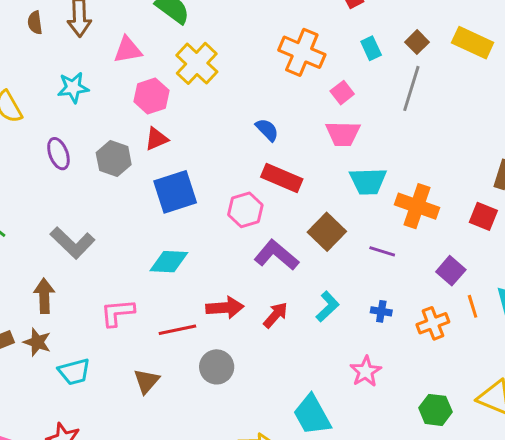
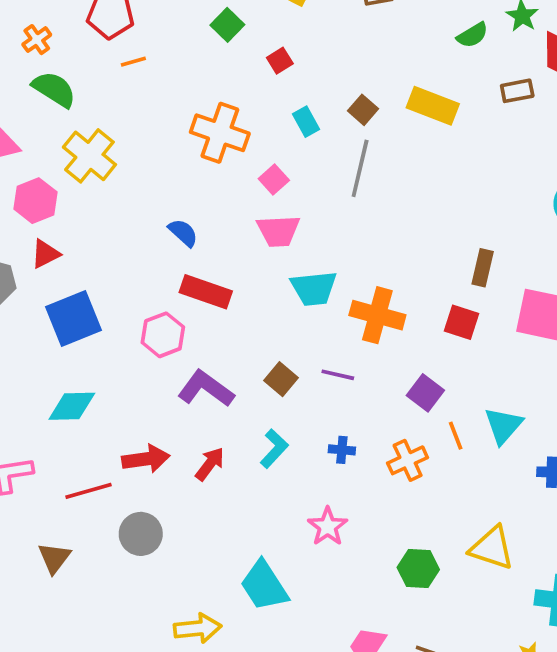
brown square: (327, 232) -> (281, 379), moved, size x0.7

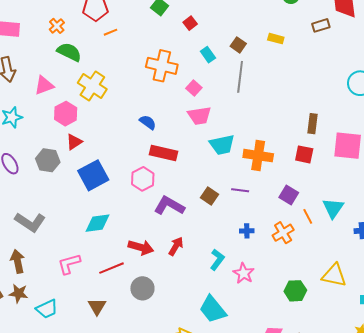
yellow rectangle: (433, 106) -> (276, 39), size x0.6
cyan L-shape: (274, 449) -> (217, 260), moved
red arrow: (146, 459) -> (141, 247), turned 30

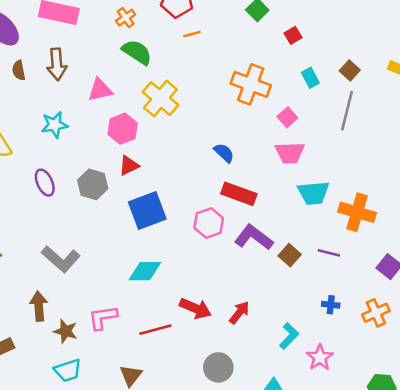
purple L-shape: (169, 206) -> (254, 237), moved
gray circle: (142, 288) -> (218, 367), moved
brown star: (18, 293) -> (66, 331), moved

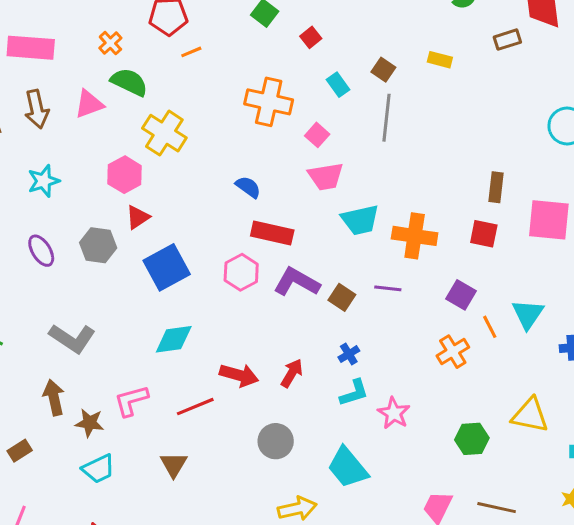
pink triangle: (100, 90) -> (89, 104), moved
blue cross: (331, 305) -> (349, 354), moved, turned -30
cyan L-shape: (289, 336) -> (354, 393), turned 36

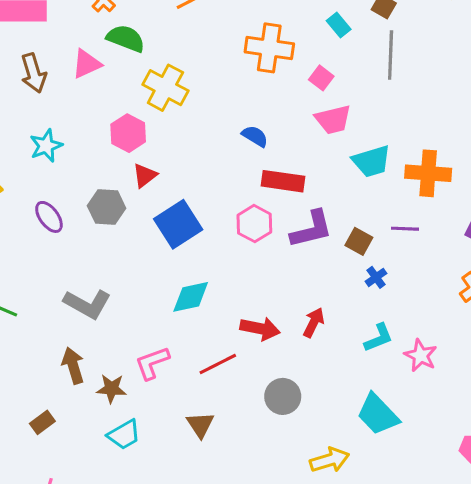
purple L-shape: (297, 282) -> (312, 229), turned 141
blue cross: (349, 354) -> (376, 277), moved
gray circle: (276, 441) -> (283, 396), moved

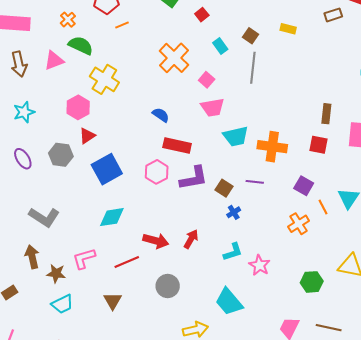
orange cross: (269, 48) -> (174, 58), turned 32

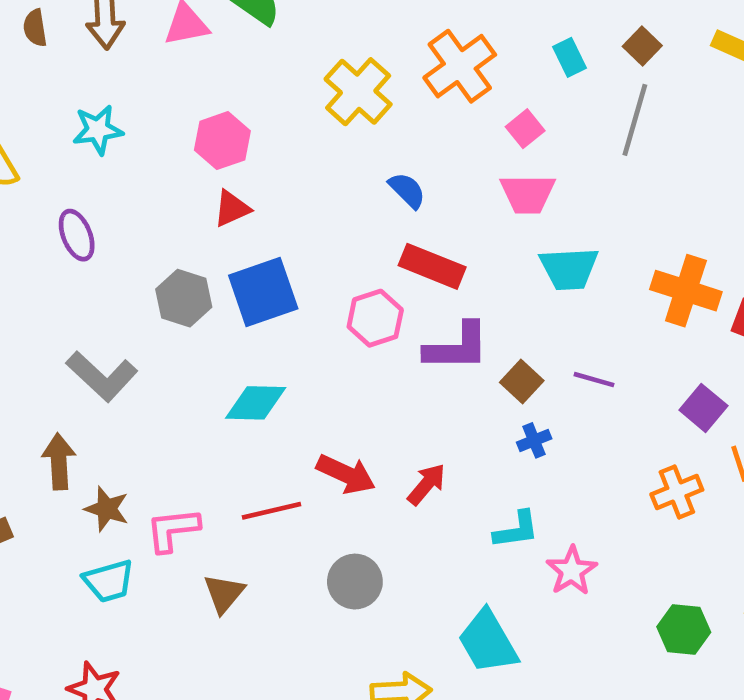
yellow cross: (104, 79) -> (358, 92), moved
orange cross: (272, 147) -> (686, 291), moved
gray hexagon: (61, 155) -> (184, 298), moved
pink L-shape: (84, 258) -> (173, 530), moved

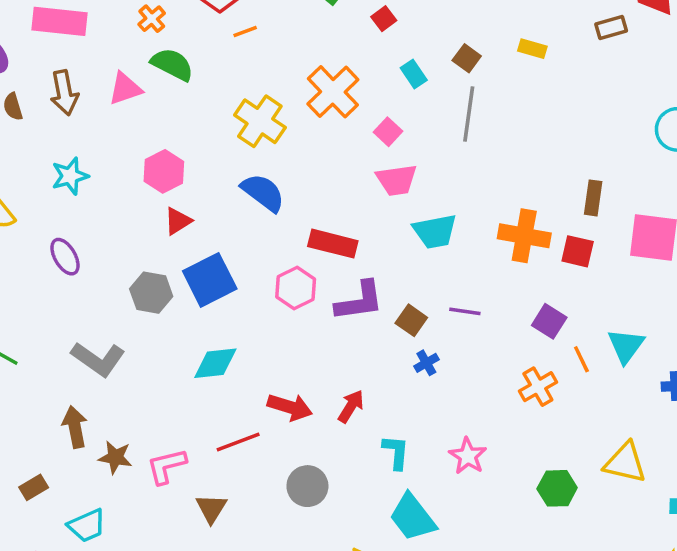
blue semicircle: (407, 190) -> (263, 193), moved, size x1.5
cyan L-shape: (516, 530) -> (396, 452), moved, turned -69
cyan trapezoid: (109, 581) -> (87, 526), moved

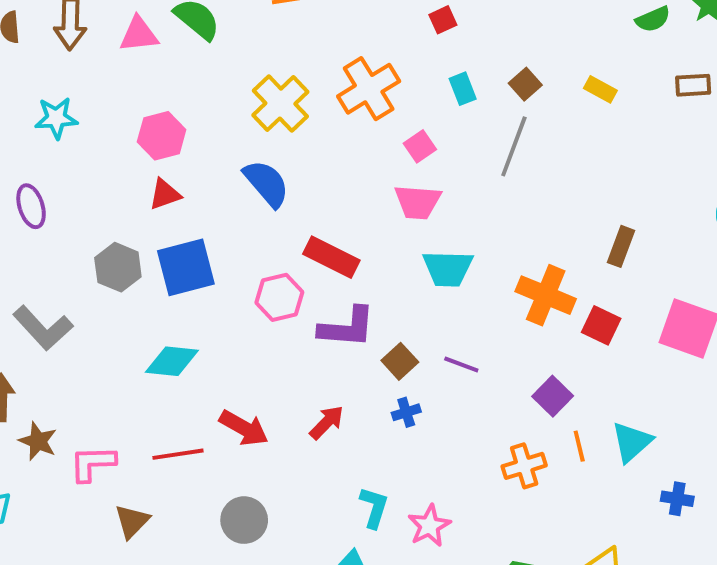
brown rectangle: (593, 198) -> (621, 246), moved
red arrow: (351, 406) -> (327, 422), moved
cyan L-shape: (396, 452) -> (374, 507), moved

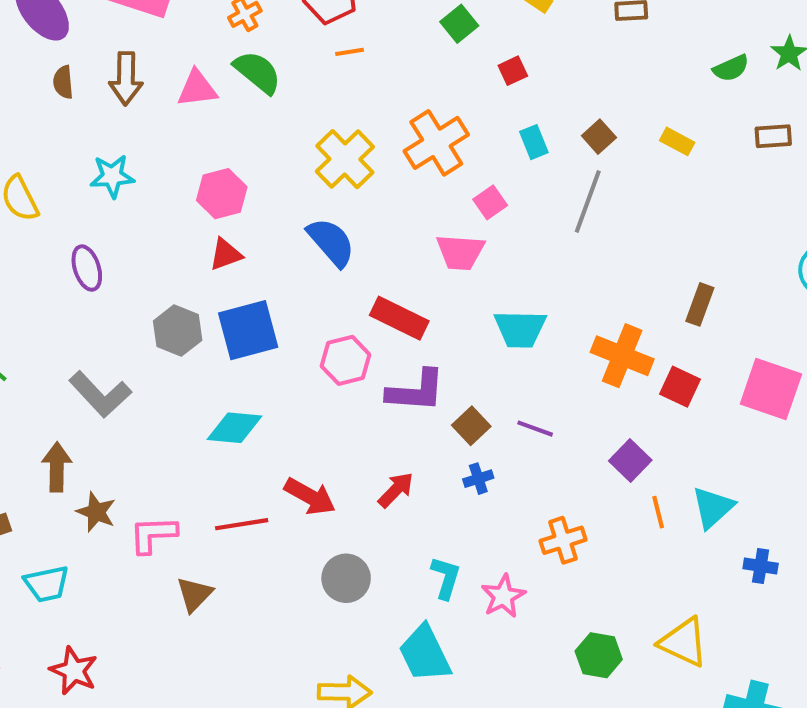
pink trapezoid: (418, 202) -> (460, 252), moved
orange cross: (524, 466) -> (563, 540), moved
gray circle: (244, 520) -> (346, 578), moved

